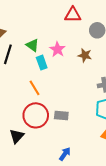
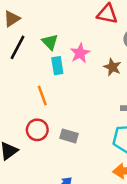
red circle: (36, 115) -> (37, 130), size x0.7

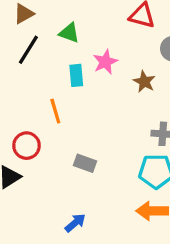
green triangle: (50, 42) -> (69, 33), moved, turned -30
red circle: (37, 130) -> (27, 146), moved

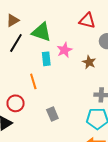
green triangle: (69, 33) -> (42, 32), size x1.5
gray rectangle: (85, 163) -> (52, 114), turned 48

